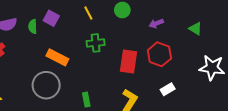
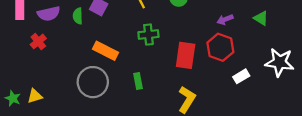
purple arrow: (156, 23) -> (225, 19), moved
white rectangle: (168, 89) -> (241, 76), moved
green rectangle: (86, 100) -> (138, 81), moved

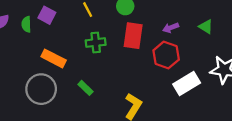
red rectangle: (186, 55) -> (133, 36), moved
white rectangle: (241, 76) -> (187, 83), size x1.6
green rectangle: (138, 81) -> (85, 88), turned -35

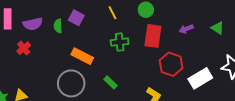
red hexagon: (166, 55) -> (171, 64), moved

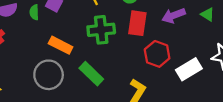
purple arrow: (186, 29) -> (174, 16), size x1.5
green cross: (120, 42) -> (101, 30), size x1.4
green rectangle: (111, 82) -> (91, 74), size x1.6

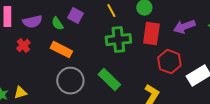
green semicircle: (34, 12) -> (57, 24), turned -32
orange rectangle: (61, 45) -> (61, 50), moved

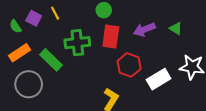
yellow line: (111, 11) -> (55, 13), moved
orange rectangle: (61, 50) -> (20, 53), turned -60
green rectangle: (109, 80) -> (51, 60), moved

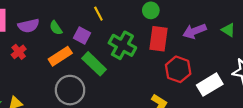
purple square: (34, 18) -> (82, 35), moved
green cross: (77, 43) -> (122, 45), turned 35

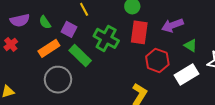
green triangle: (228, 30) -> (191, 45), moved

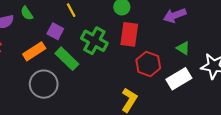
green semicircle: (45, 22) -> (27, 13), moved
purple arrow: (172, 25) -> (175, 15), moved

